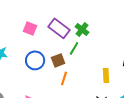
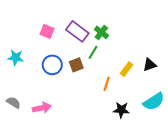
yellow rectangle: (106, 75) -> (127, 69), moved, turned 40
orange line: (64, 78) -> (107, 84), moved

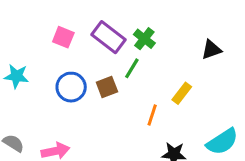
black triangle: (150, 65) -> (211, 50), moved

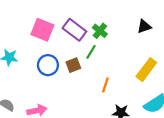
pink square: (63, 37) -> (42, 30), size x1.5
black triangle: (211, 50) -> (144, 26), moved
yellow rectangle: (182, 93) -> (146, 70), moved, size x1.5

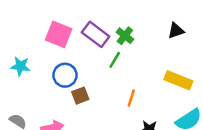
brown square: (73, 65) -> (80, 96), moved
yellow rectangle: (146, 70) -> (178, 80), turned 75

